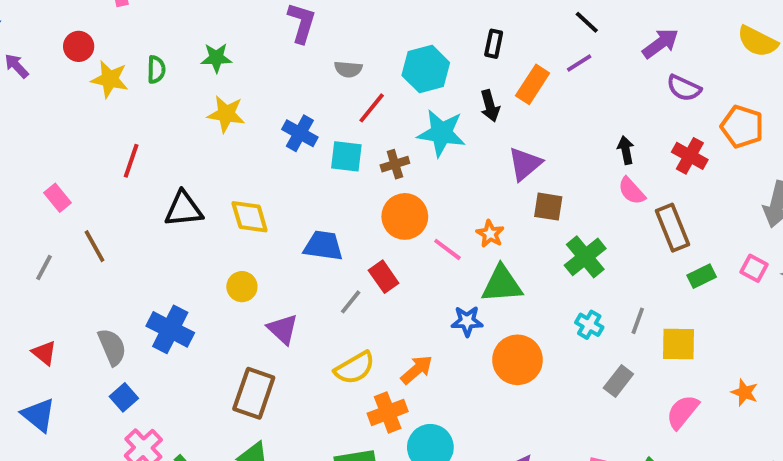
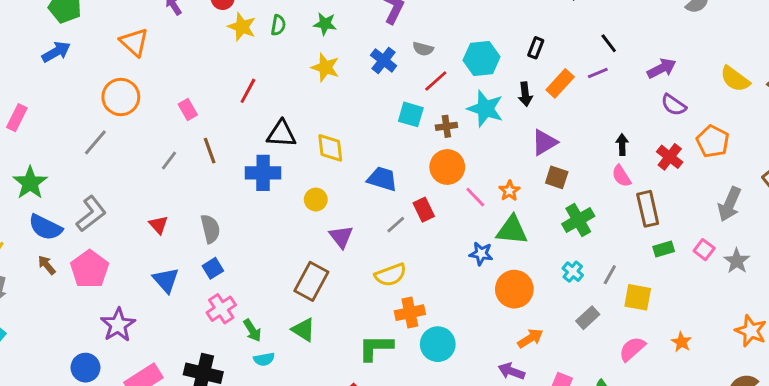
blue cross: (300, 133) -> (384, 60), moved
blue cross: (170, 329) -> (263, 173), moved, turned -36
orange arrow: (417, 370) -> (530, 338), moved
blue triangle: (39, 415) -> (166, 280), moved

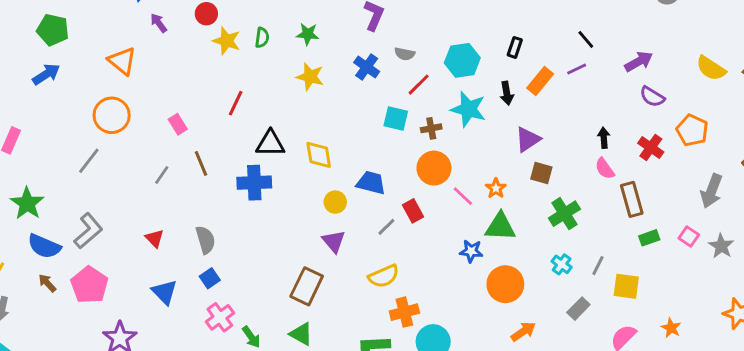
yellow circle: (316, 200) -> (335, 202), moved

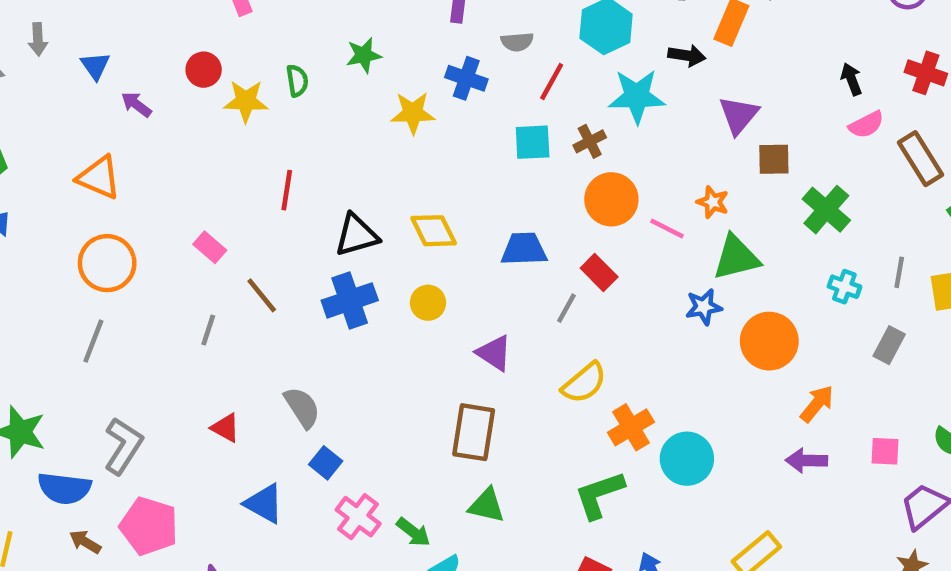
yellow star: (310, 77) -> (413, 113), moved
black arrow: (507, 93) -> (687, 55), turned -55
pink semicircle: (605, 169) -> (866, 125), turned -65
yellow circle: (335, 202) -> (428, 303), moved

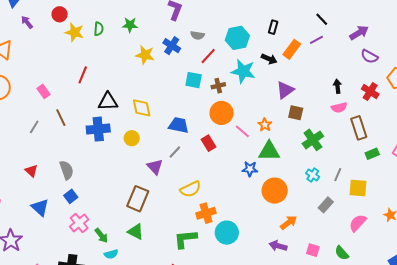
gray line: (566, 308) -> (175, 152), moved

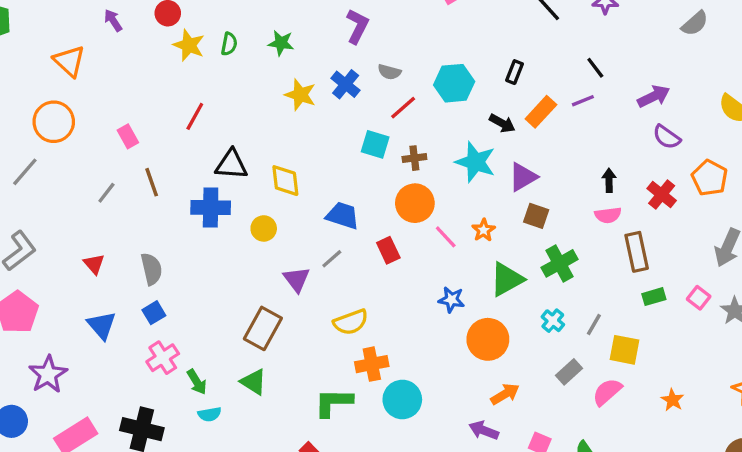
cyan star: (243, 71) -> (475, 162), moved
green triangle: (269, 151) -> (507, 279), moved, turned -35
pink semicircle: (358, 223) -> (607, 392), moved

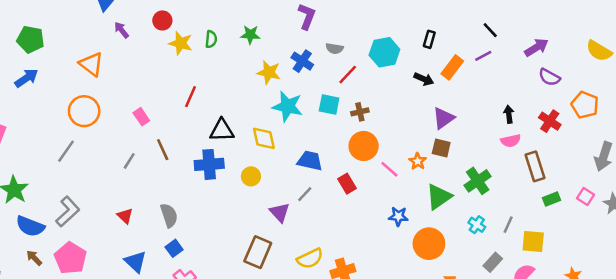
cyan star: (475, 162) -> (288, 106), moved
brown square: (536, 216) -> (441, 148), moved
yellow semicircle: (351, 322) -> (310, 259), moved

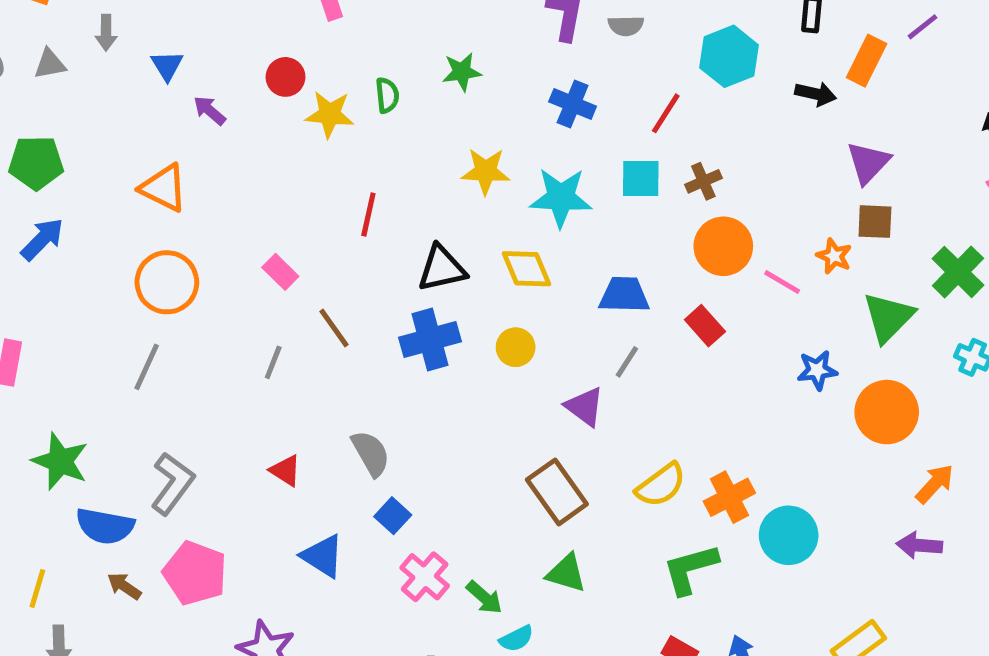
gray semicircle: (335, 48) -> (626, 26), moved
yellow star: (269, 72) -> (486, 171), moved
brown rectangle: (258, 252) -> (557, 492), turned -48

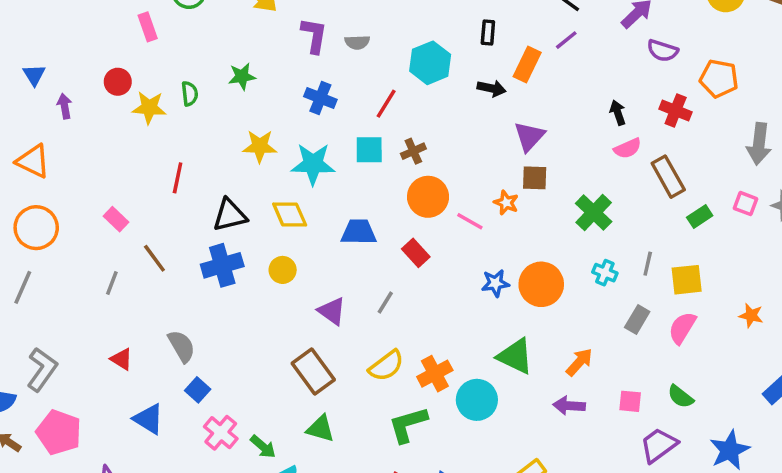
purple arrow: (210, 111) -> (65, 106), turned 40
green triangle: (888, 317) -> (515, 356), moved, turned -48
gray line: (627, 362) -> (385, 303), moved
orange circle: (887, 412) -> (541, 284), moved

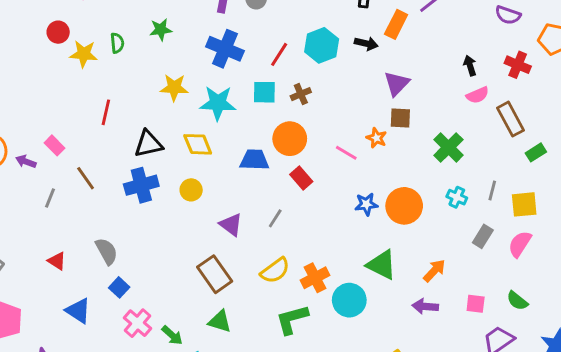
cyan hexagon: (430, 63) -> (322, 45), moved
blue cross: (320, 98) -> (225, 49), size x1.4
purple arrow: (65, 106) -> (26, 162), moved, turned -60
orange circle: (428, 197) -> (290, 139), moved

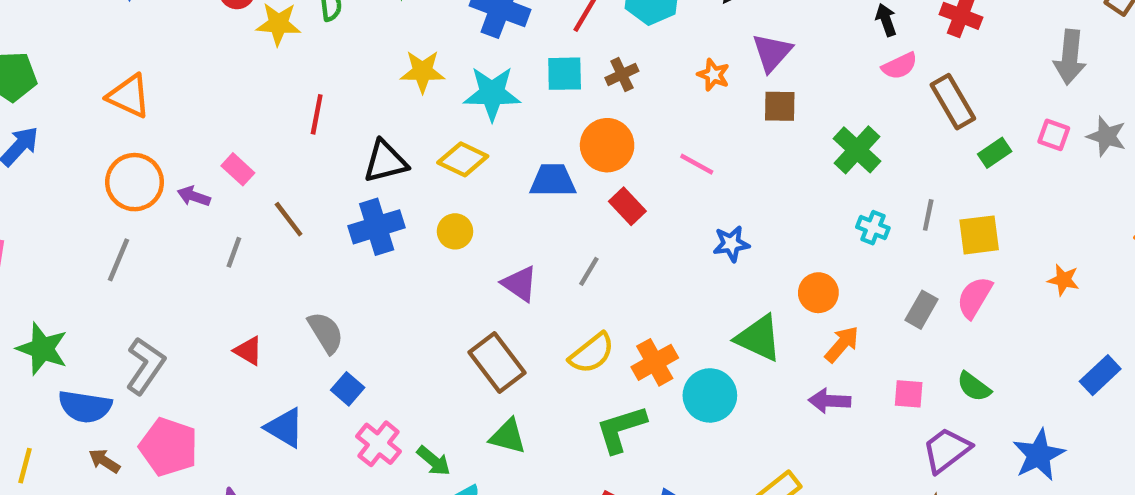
orange star: (377, 138) -> (713, 75), moved
yellow diamond: (198, 144) -> (463, 159), turned -40
orange circle: (404, 206) -> (818, 293), moved, size x0.7
gray rectangle: (483, 236) -> (921, 310), moved

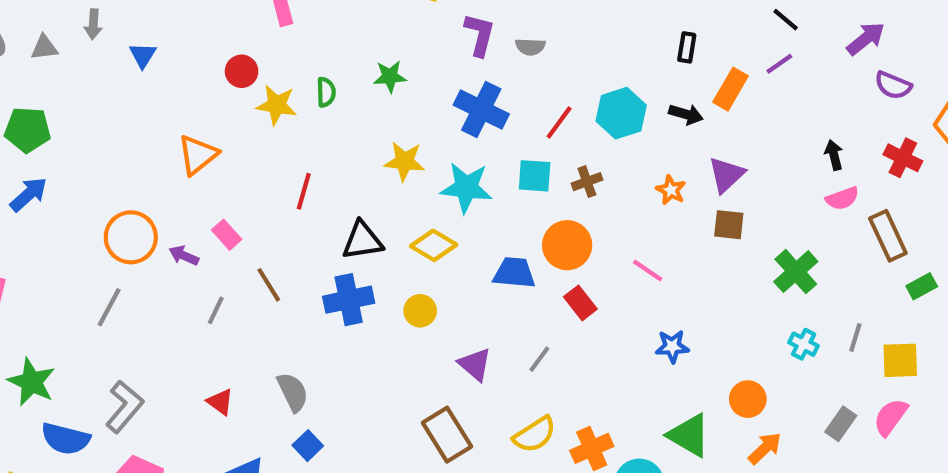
orange triangle: (129, 96) -> (198, 155), moved, turned 51

